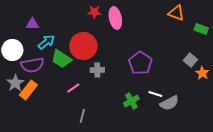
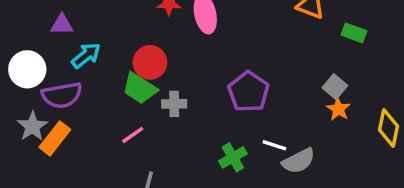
red circle: (83, 46) -> (150, 62), size x0.7
green trapezoid: (61, 59) -> (140, 88), moved
orange star: (202, 73) -> (338, 109), moved

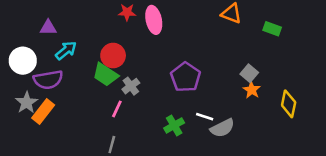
green rectangle: (354, 33) -> (272, 29), moved
gray cross: (174, 104) -> (131, 86), turned -36
pink line: (133, 135) -> (117, 109), moved, turned -30

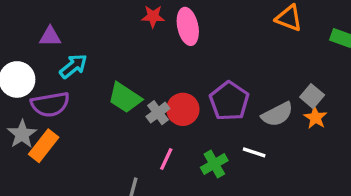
red circle: (113, 56) -> (183, 109), moved
pink line: (117, 109) -> (166, 159), moved
gray semicircle: (222, 128) -> (277, 114), moved

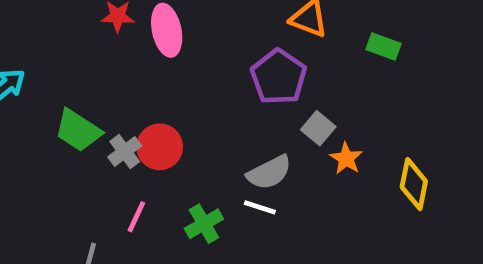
gray square: (312, 96) -> (318, 128), moved
purple pentagon: (229, 101) -> (279, 77), moved
gray semicircle: (277, 114) -> (269, 172), moved

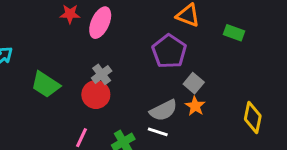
pink ellipse: (167, 30) -> (100, 23), turned 36
gray cross: (125, 151) -> (102, 74), moved
orange star: (346, 158) -> (195, 106), moved

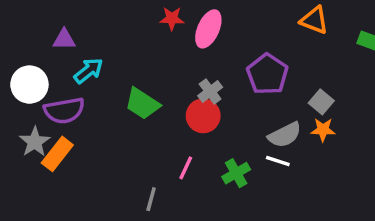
purple pentagon: (169, 51) -> (267, 74), moved
orange star: (195, 106) -> (323, 130), turned -30

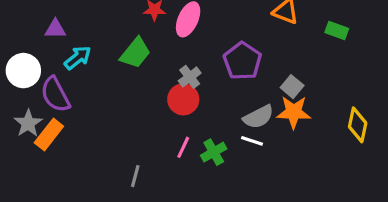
green trapezoid: (142, 104) -> (135, 53), moved, turned -84
purple semicircle: (64, 111) -> (55, 95), turned 72
orange star: (323, 130) -> (294, 112), size x1.5
pink line: (186, 168) -> (183, 147), moved

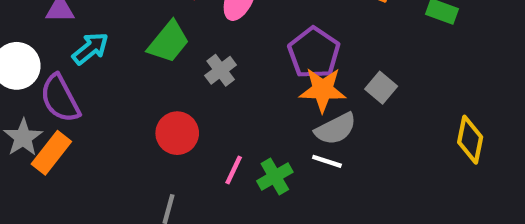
gray cross: (190, 77) -> (221, 70), moved
red circle: (183, 99) -> (177, 133), moved
orange star: (294, 112) -> (323, 90), moved

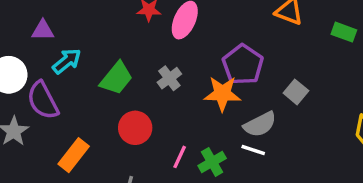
green trapezoid: (169, 42) -> (116, 78), moved
orange star: (323, 90) -> (222, 94), moved
orange rectangle: (51, 153) -> (74, 155), moved

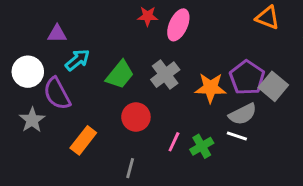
purple pentagon: (243, 65) -> (247, 78), moved
gray cross: (169, 78) -> (165, 75), size x1.4
gray square: (296, 92) -> (273, 86), size x1.4

